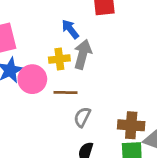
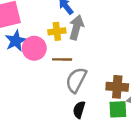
gray semicircle: (82, 117) -> (76, 80), size x1.5

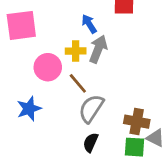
blue star: (16, 41) -> (29, 109), moved
brown line: (62, 59) -> (78, 83), turned 42

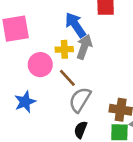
blue arrow: (89, 24) -> (75, 25), size x1.5

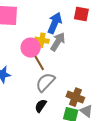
blue arrow: (75, 25) -> (55, 23), turned 45
pink circle: (40, 65) -> (31, 48), moved

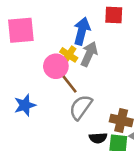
yellow cross: (42, 40) -> (69, 55), turned 32
black semicircle: (41, 106) -> (98, 138), moved, turned -120

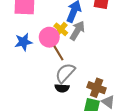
blue star: (25, 105) -> (23, 42), moved
black semicircle: (98, 138) -> (62, 88), moved

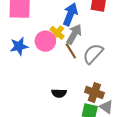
brown line: (59, 53) -> (71, 51), moved
gray semicircle: (65, 73) -> (93, 54), moved

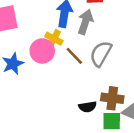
gray arrow: (74, 34) -> (85, 22), moved
black semicircle: (59, 93) -> (88, 107), moved

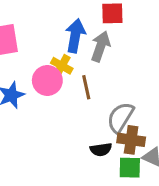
gray semicircle: (101, 54) -> (120, 117), moved
brown line: (74, 56) -> (86, 87), turned 30

